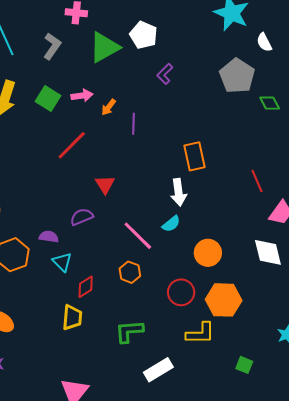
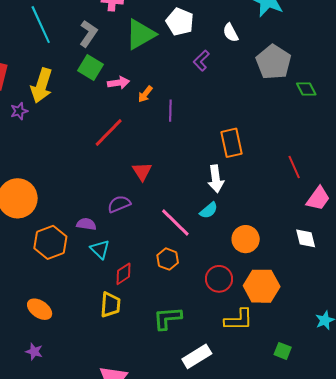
white semicircle: (264, 42) -> (231, 33), moved
green square: (48, 98) -> (90, 67), moved
white diamond: (268, 252) -> (306, 238), size x0.7

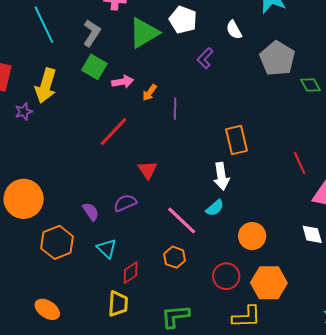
purple semicircle: (86, 224) -> (91, 212), moved, turned 48

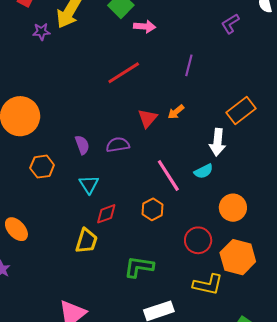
orange arrow: (150, 93) -> (176, 112), moved
orange rectangle: (237, 140) -> (241, 111), turned 52
orange hexagon: (57, 242) -> (42, 167), size x0.7

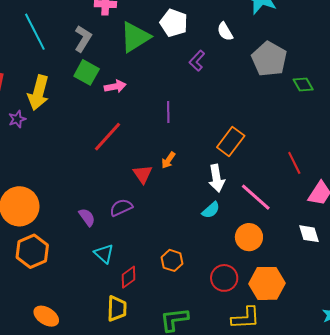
orange hexagon: (42, 167) -> (32, 251), moved, size x1.4
pink line: (168, 175) -> (256, 197), moved

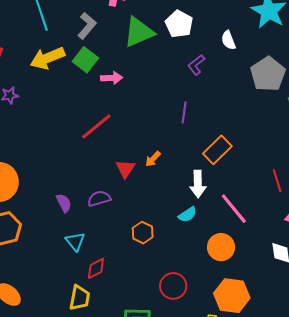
yellow arrow: (38, 93) -> (47, 58), moved, turned 44
purple line: (168, 112) -> (184, 112), moved
orange hexagon: (172, 260) -> (143, 233), moved
red circle: (224, 278) -> (173, 286), moved

